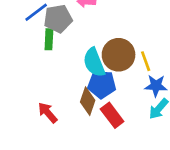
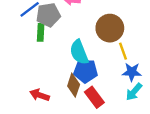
brown circle: (119, 55) -> (110, 28), moved
red arrow: (48, 113) -> (40, 95), turned -30

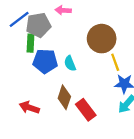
cyan semicircle: (79, 52) -> (70, 63), size x0.6
blue pentagon: (86, 71) -> (45, 61), moved

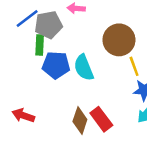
cyan semicircle: (70, 63) -> (84, 68), size x1.5
brown diamond: (64, 97) -> (80, 120), moved
red arrow: (29, 107) -> (23, 115), moved

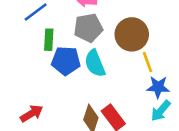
gray pentagon: (48, 25) -> (88, 28), moved
red arrow: (23, 115) -> (32, 113), turned 130

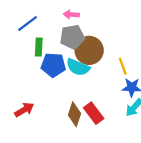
brown circle: (132, 34) -> (89, 50), moved
cyan semicircle: (95, 63) -> (78, 67), turned -45

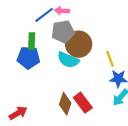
blue line: (28, 24) -> (44, 15), moved
blue pentagon: (53, 65) -> (28, 58), moved
red arrow: (24, 110) -> (18, 113), moved

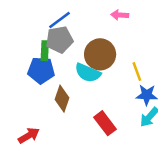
pink arrow: (62, 11) -> (120, 15), moved
gray pentagon: (63, 32) -> (59, 40), moved
brown diamond: (65, 104) -> (62, 99), moved

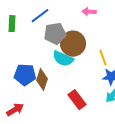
gray pentagon: (59, 40) -> (55, 34), moved
green rectangle: (45, 51) -> (12, 24), moved
blue pentagon: (41, 70) -> (25, 75), moved

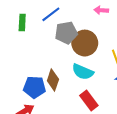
cyan semicircle: (63, 59) -> (83, 72), moved
blue pentagon: (25, 75) -> (34, 87), moved

